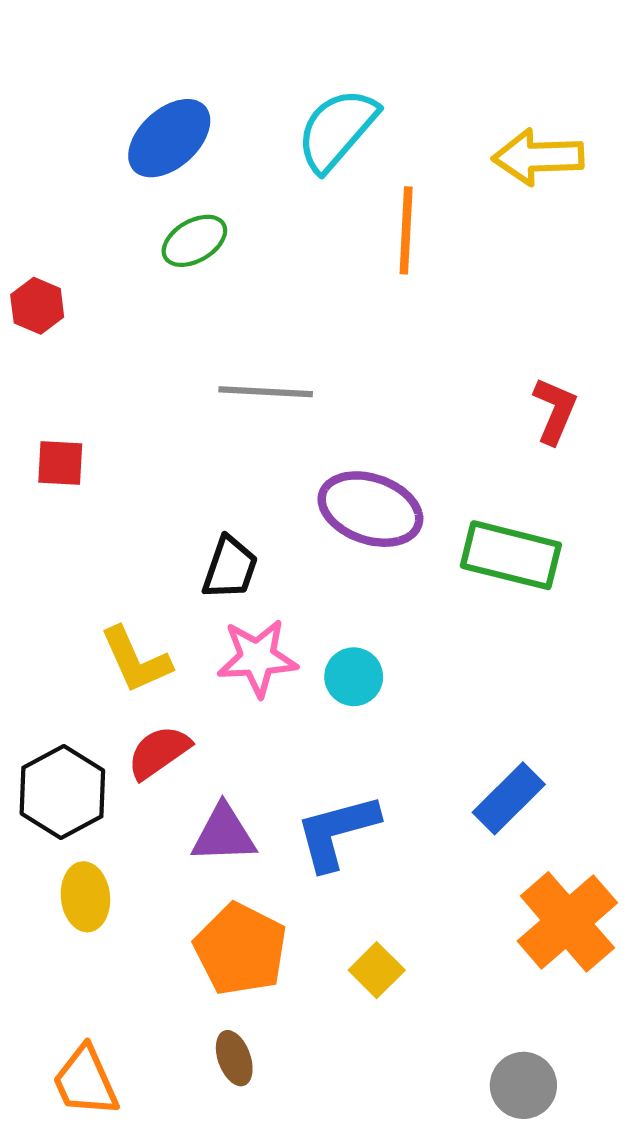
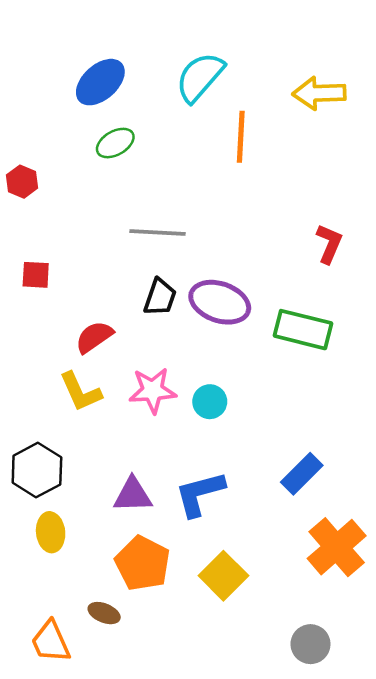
black trapezoid: (230, 568) -> (160, 297), moved
red semicircle: (159, 752) -> (94, 337), moved
yellow square: (377, 970) -> (223, 576), size x1.5
brown ellipse: (234, 1058) -> (104, 613), moved, turned -48

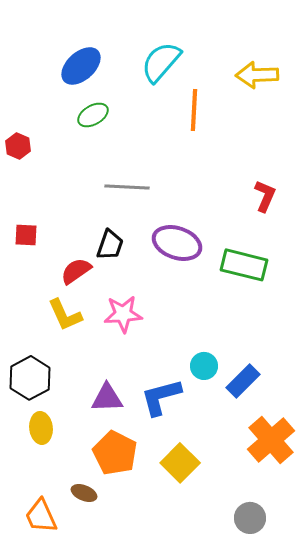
red square: (36, 275) -> (26, 235), moved
black trapezoid: (160, 297) -> (110, 245), moved
cyan circle: (210, 402) -> (204, 366), moved

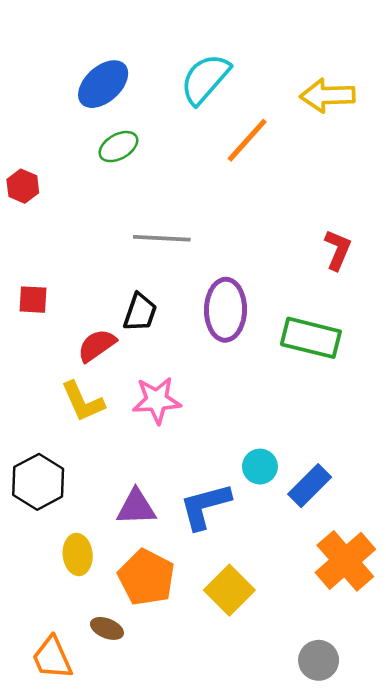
orange line: (194, 110) -> (247, 140), turned 39
purple ellipse: (177, 243) -> (226, 310), turned 72
yellow ellipse: (41, 428) -> (78, 555), moved

